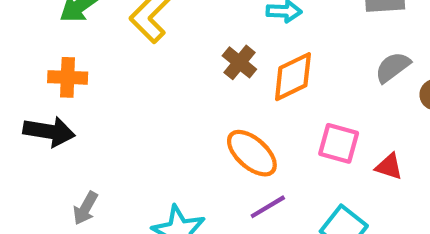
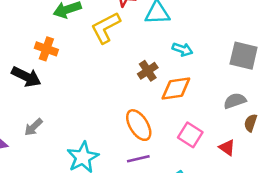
red triangle: (389, 167) -> (227, 147), moved

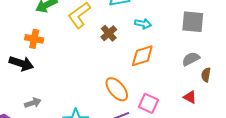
brown cross: (148, 71) -> (109, 33), moved
gray arrow: (33, 127) -> (33, 103), turned -147
pink square: (190, 135) -> (148, 103), moved

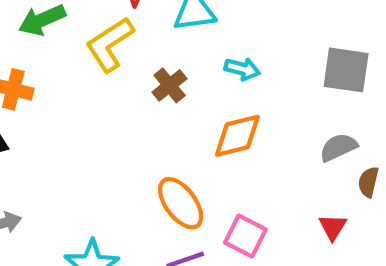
red triangle: (190, 97) -> (333, 227), turned 32

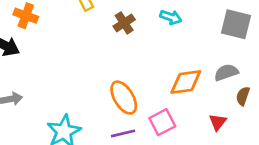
orange diamond: (237, 136) -> (186, 82), moved
pink square: (245, 236) -> (162, 122), turned 30

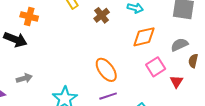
orange diamond: (186, 82) -> (144, 37), moved
pink square: (162, 122) -> (156, 67), moved

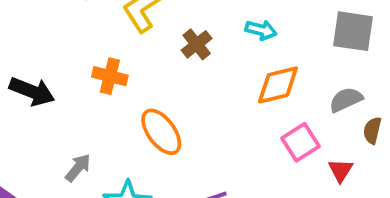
orange cross: (29, 17) -> (110, 76), moved
orange ellipse: (106, 70) -> (161, 132), moved
gray arrow: (24, 78) -> (78, 168), moved, turned -35

